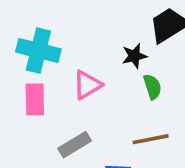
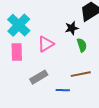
cyan cross: (38, 51) -> (19, 25), turned 30

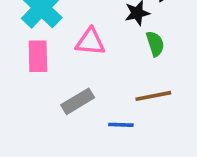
pink triangle: (46, 44) -> (90, 42), turned 36

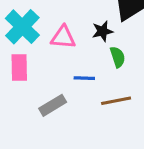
pink triangle: (90, 42) -> (63, 37), moved
blue line: (121, 125) -> (84, 78), moved

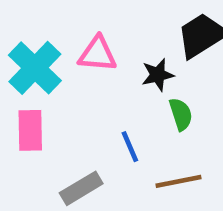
pink triangle: (63, 37) -> (97, 54), moved
blue line: (84, 78) -> (130, 147), turned 65

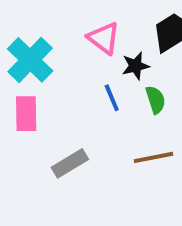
pink triangle: (97, 54) -> (104, 38), moved, turned 32
blue line: (130, 147) -> (112, 98), moved

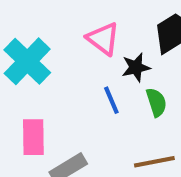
pink rectangle: (26, 114) -> (33, 137), moved

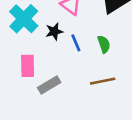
black star: (136, 67) -> (54, 31), moved

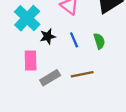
black star: (54, 31) -> (48, 36), moved
brown line: (103, 81) -> (82, 74), moved

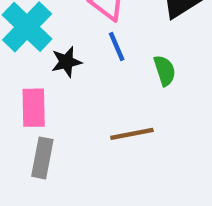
blue line: (74, 40) -> (117, 47), moved
gray rectangle: (50, 78) -> (42, 158), moved, turned -48

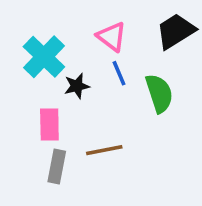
green semicircle: (165, 71) -> (159, 93), size x1.5
brown line: (132, 134) -> (104, 150), moved

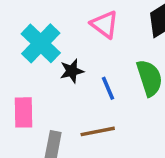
blue line: (119, 73) -> (108, 88), moved
pink rectangle: (49, 124) -> (23, 112), moved

